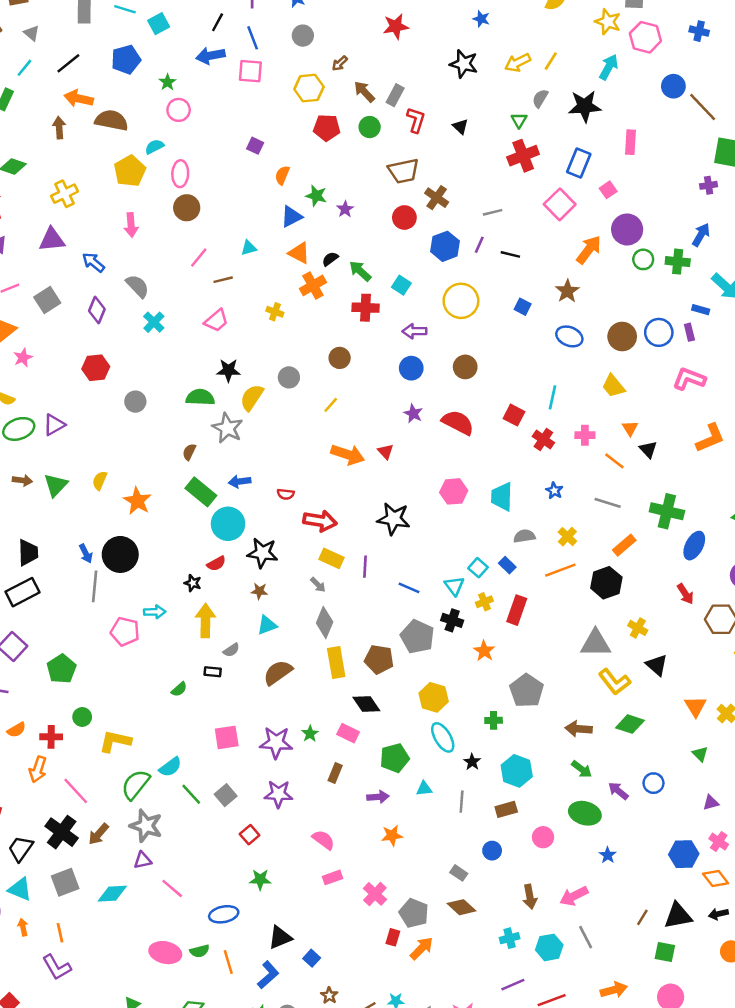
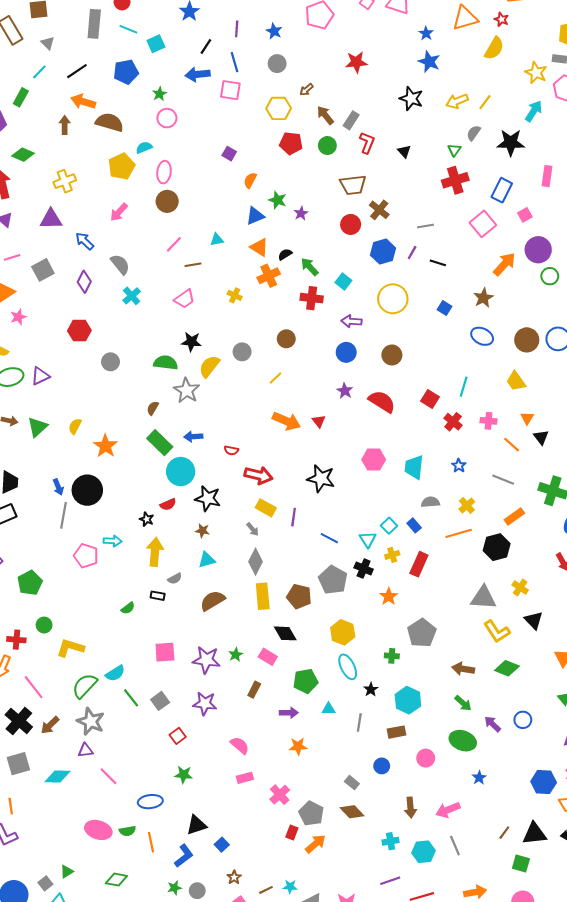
blue star: (481, 19) -> (429, 62), size x1.5
pink arrow: (131, 225) -> (119, 212), turned 42

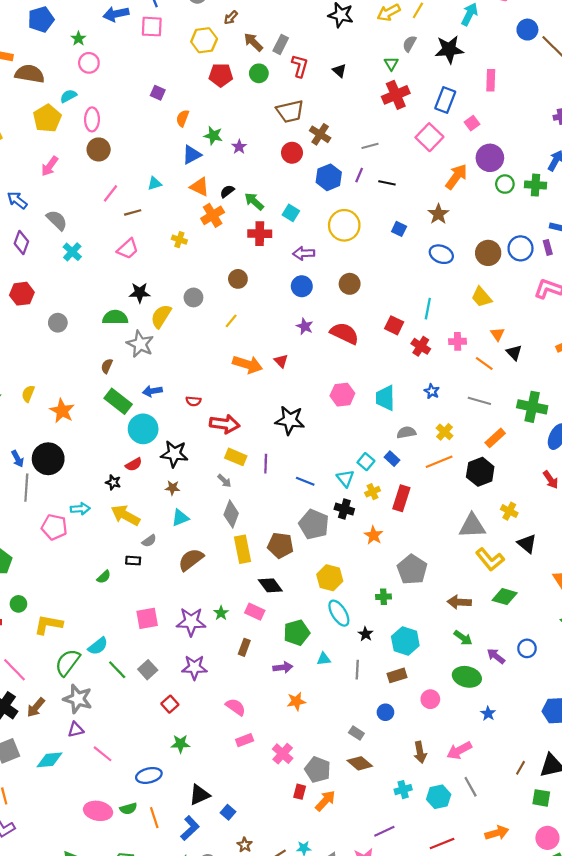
yellow arrow: (155, 552) -> (125, 515), turned -60
purple line: (390, 881) -> (384, 831), moved

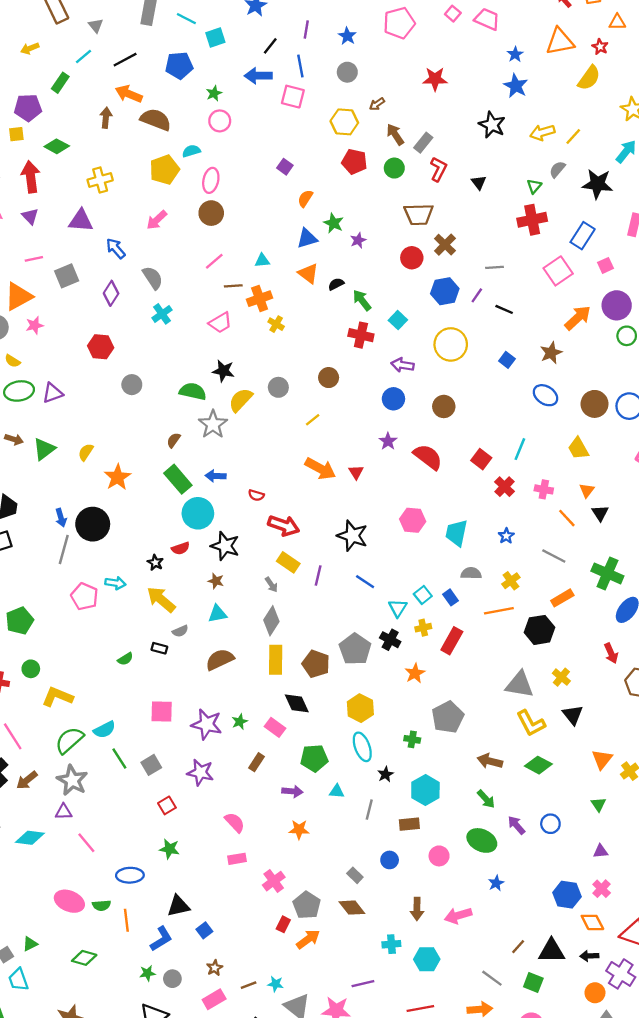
orange cross: (213, 215) -> (260, 299), moved
blue line: (305, 481) -> (365, 582), moved
gray line: (471, 787) -> (492, 978), moved, turned -36

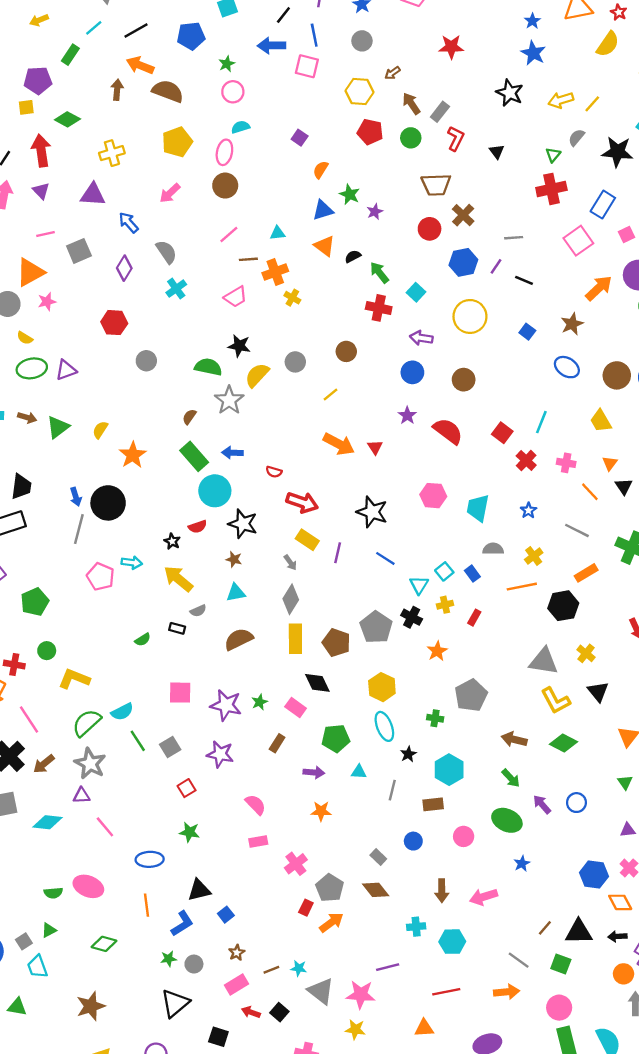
cyan semicircle: (191, 151) -> (240, 127), moved
red rectangle: (452, 641) -> (474, 618), size x0.6
green semicircle: (101, 905) -> (53, 893), moved

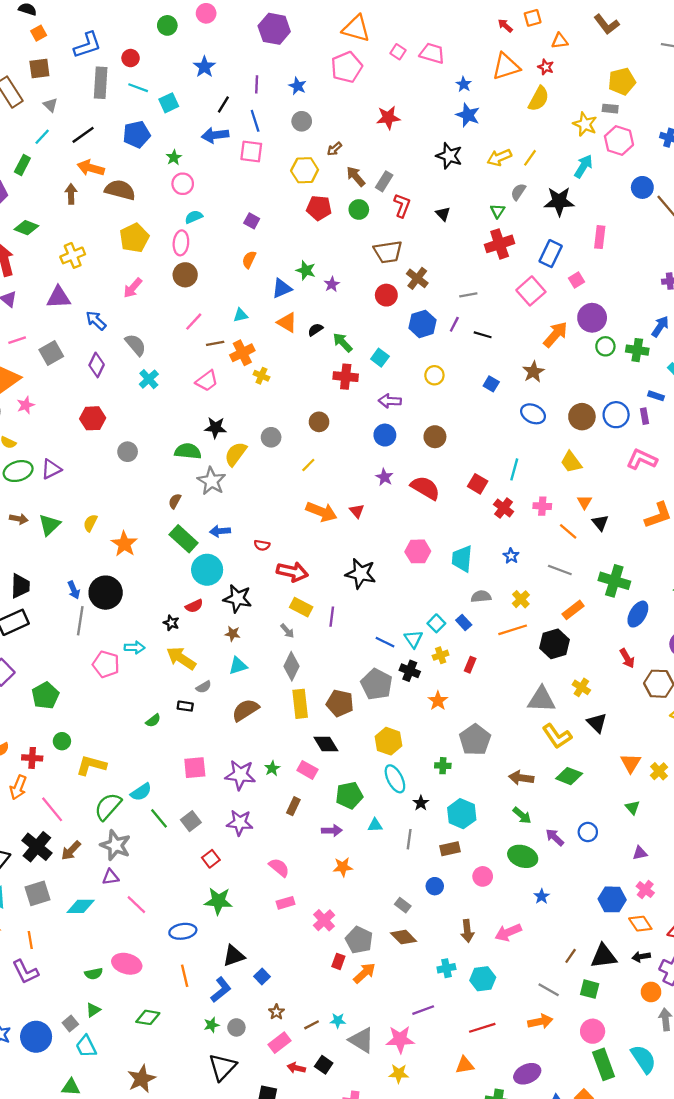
orange semicircle: (321, 170) -> (249, 260), moved
yellow circle: (470, 316) -> (434, 375), size x0.6
blue line: (385, 558) -> (385, 642), moved
green star: (190, 832) -> (218, 901), size x1.4

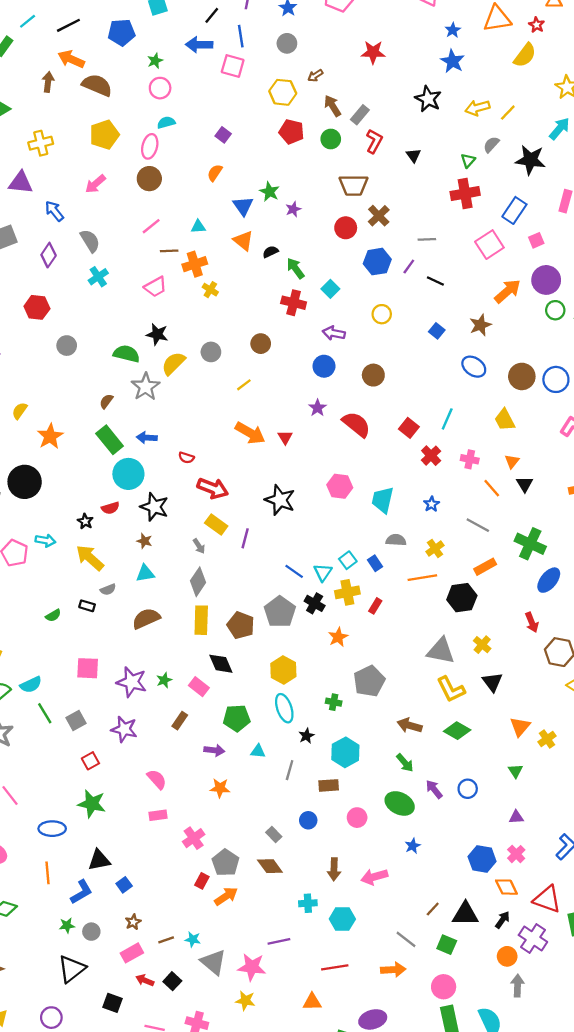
blue triangle: (282, 288) -> (243, 206), turned -50
yellow cross: (441, 655) -> (347, 592), size x1.5
black arrow: (641, 957) -> (502, 920), turned 126

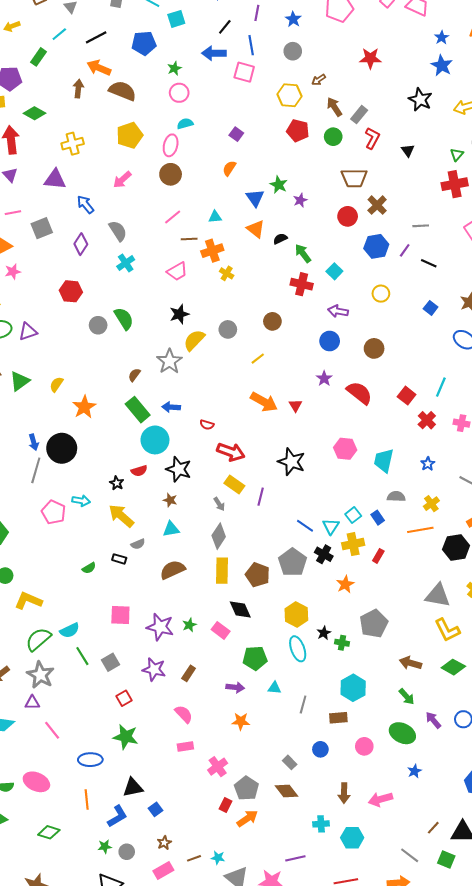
black star: (157, 334) -> (179, 314), turned -30
green semicircle: (126, 354) -> (124, 319), moved, turned 45
brown rectangle: (180, 721) -> (189, 673), moved
black star: (306, 736) -> (324, 633), moved

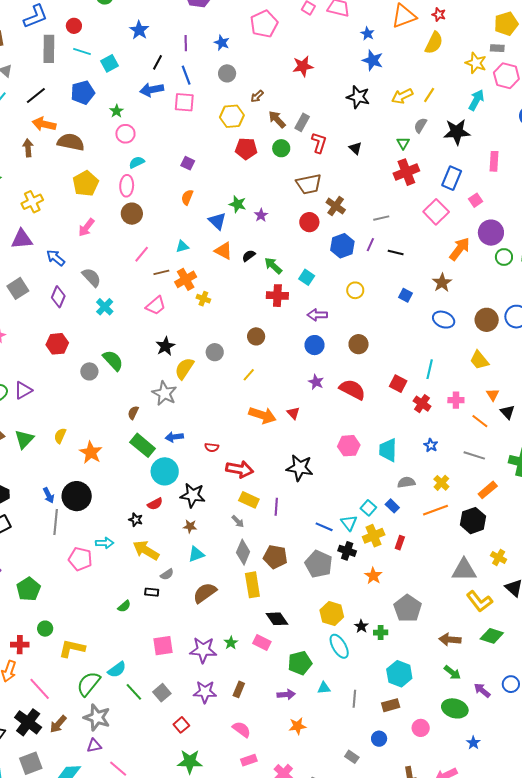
brown pentagon: (258, 575) -> (275, 557), moved

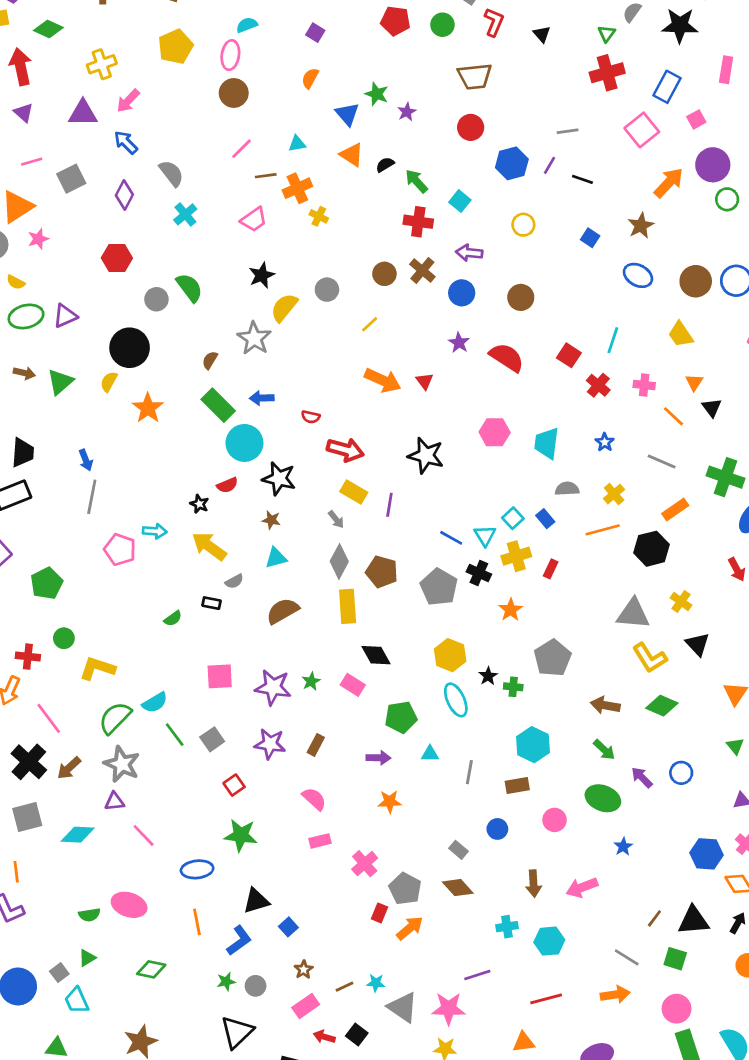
brown cross: (336, 206) -> (422, 270), moved
pink arrow: (86, 227) -> (128, 101), moved
black circle: (77, 496) -> (130, 348), moved

